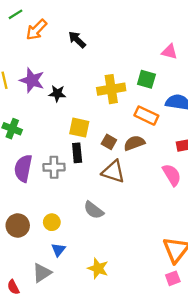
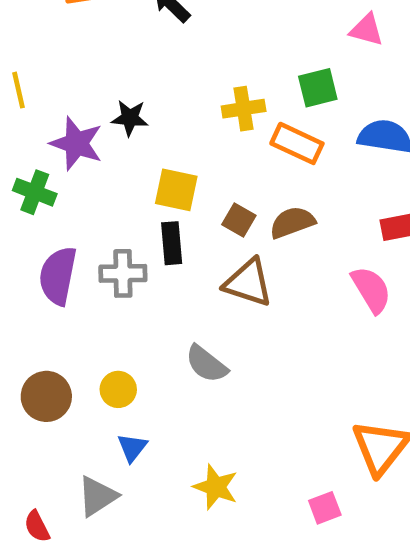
green square: (146, 79) -> (318, 88), turned -30
purple star: (32, 80) -> (76, 143), moved
yellow cross: (111, 89) -> (244, 109), size x0.7
orange rectangle: (146, 116) -> (297, 143), moved
pink square: (173, 278) -> (325, 508), moved

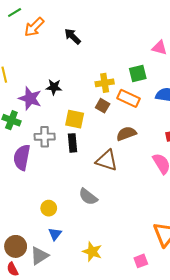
brown square: (239, 220) -> (103, 106), moved
gray cross: (123, 273) -> (45, 137), moved
brown circle: (46, 396) -> (16, 246), moved

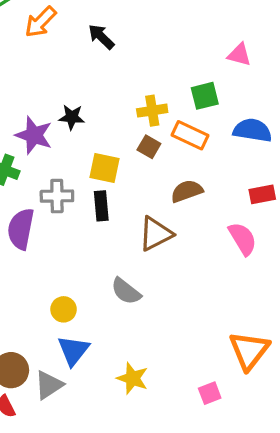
brown triangle: (107, 161) -> (156, 234), turned -45
blue triangle: (55, 234) -> (73, 350), size x1.5

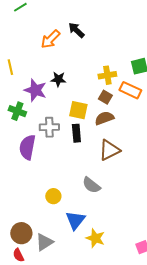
orange arrow: (41, 22) -> (50, 39), moved
brown semicircle: (187, 191) -> (104, 118), moved
blue triangle: (73, 350) -> (75, 220), moved

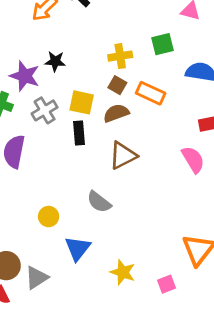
orange rectangle: (130, 90) -> (151, 93), moved
gray cross: (49, 127) -> (45, 110), moved, turned -30
yellow star: (95, 238) -> (123, 272), moved

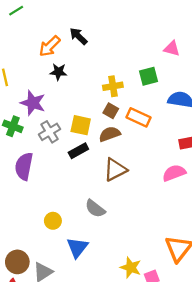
black star: (55, 61) -> (58, 72), moved
black rectangle: (79, 133) -> (78, 151), turned 66
pink semicircle: (193, 160) -> (174, 173), turned -80
yellow star: (123, 272) -> (131, 267), moved

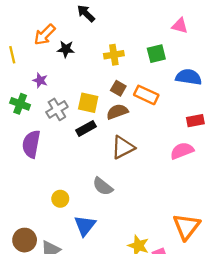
orange arrow: (50, 46) -> (45, 35), moved
yellow cross: (113, 86) -> (114, 55), moved
purple star: (33, 103) -> (40, 80), size x0.6

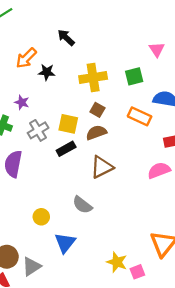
pink triangle: (180, 26) -> (157, 49), turned 42
yellow cross: (114, 55) -> (93, 78), size x1.4
orange rectangle: (146, 95) -> (140, 116), moved

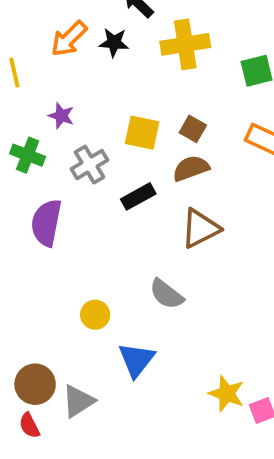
black star: (47, 72) -> (114, 43), moved
yellow cross: (93, 78) -> (185, 44), moved
yellow square: (68, 124) -> (142, 133), moved

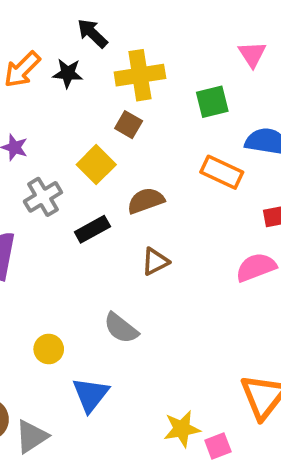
brown square: (193, 129) -> (129, 125), moved
yellow square: (142, 133) -> (96, 165), turned 33
brown triangle: (200, 228) -> (155, 262), size x0.7
yellow star: (227, 394) -> (182, 429), turned -30

